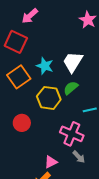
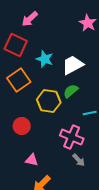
white trapezoid: (73, 62) -> (73, 65), turned 30
cyan star: (45, 66) -> (45, 59), moved
pink triangle: (51, 162) -> (32, 160), moved, turned 40

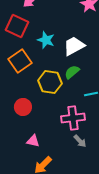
pink cross: (72, 137) -> (73, 118), turned -30

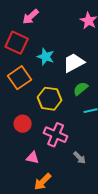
green semicircle: (72, 72) -> (81, 89), moved
pink cross: (73, 118) -> (56, 135), moved, turned 30

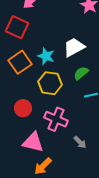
cyan star: (46, 57) -> (46, 56), moved
pink triangle: (33, 158) -> (33, 142), size x1.6

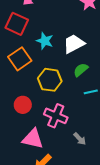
cyan star: (46, 56) -> (45, 41), moved

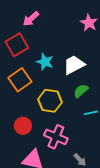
red square: (17, 24) -> (17, 45), turned 35

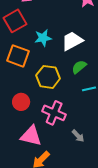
cyan star: (45, 62) -> (43, 38), turned -30
orange square: (20, 80) -> (18, 56), turned -35

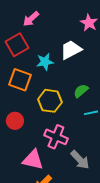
white trapezoid: (72, 41) -> (71, 50), moved
red circle: (21, 102) -> (15, 121), moved
gray arrow: (78, 136) -> (80, 160), size x1.5

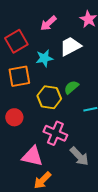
pink arrow: (31, 19) -> (48, 23), moved
orange square: (20, 80) -> (19, 76), turned -30
green semicircle: (81, 91) -> (71, 87), moved

